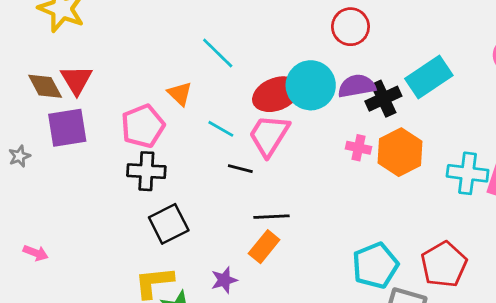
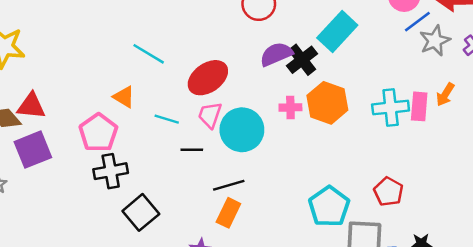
red triangle: (76, 80) -> (31, 106), turned -40
cyan circle: (311, 85) -> (242, 130), moved
pink trapezoid: (269, 135) -> (210, 115), size x0.7
red pentagon: (444, 264) -> (389, 192), size x0.7

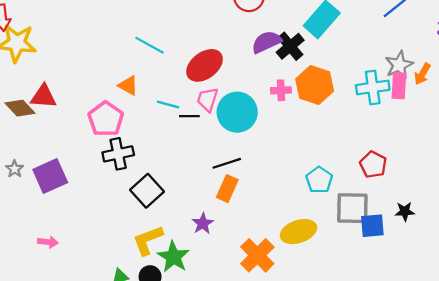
gray star: (435, 41) -> (399, 65), moved
purple square: (33, 150) -> (50, 176), moved
black line: (192, 150) -> (189, 116), moved
cyan pentagon: (329, 207) -> (319, 180), size x0.7

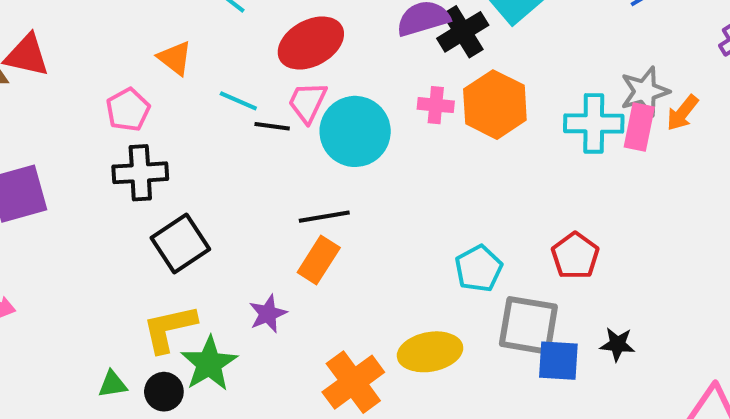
pink pentagon: (106, 119) -> (128, 110), size x0.7

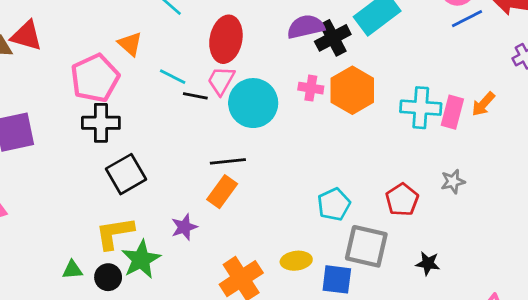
red ellipse: (311, 43) -> (226, 39), turned -54
gray star: (645, 91) -> (453, 181), moved, size x0.7
pink pentagon: (128, 110) -> (95, 78), size x1.6
yellow ellipse: (430, 352) -> (296, 261), size x0.7
blue square: (558, 361) -> (337, 279), moved

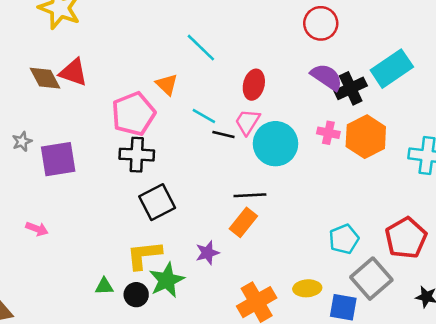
purple semicircle: (306, 27) -> (327, 77), turned 44
red ellipse: (226, 39) -> (254, 85), size x0.7
red pentagon: (402, 200) -> (406, 238), size x1.4
gray square: (366, 246) -> (371, 279), turned 33

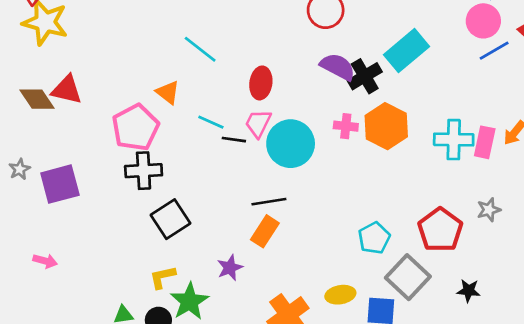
yellow L-shape: (144, 255) -> (162, 277), size x0.7

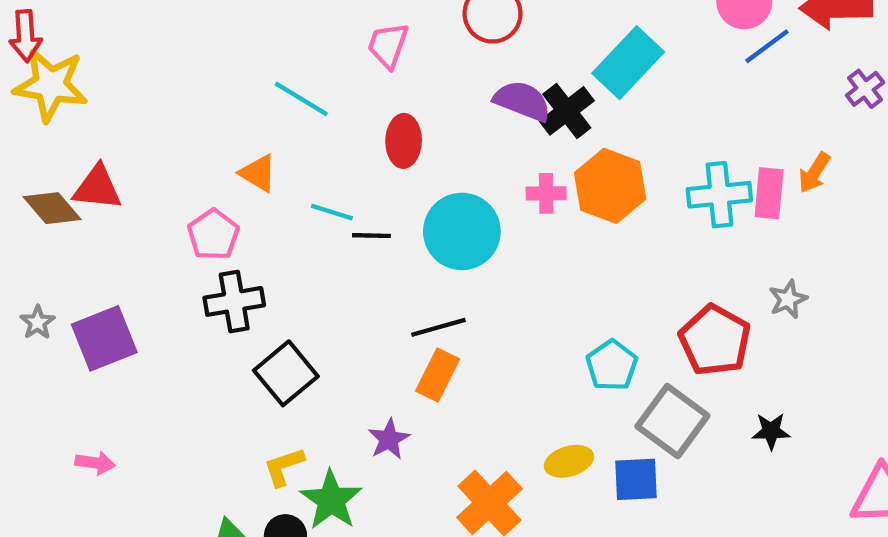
pink trapezoid: (258, 123) -> (388, 45), moved
pink pentagon: (135, 127) -> (213, 235), size x0.7

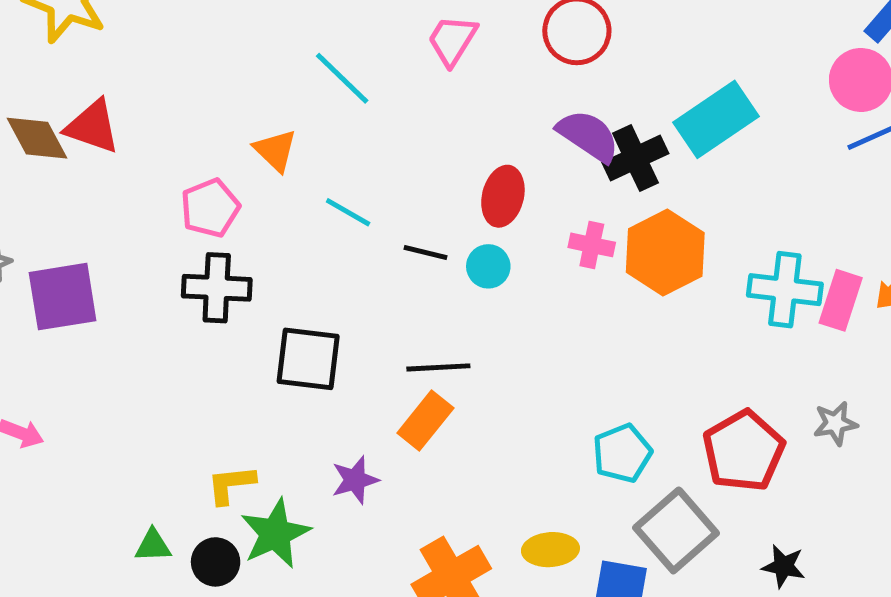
red ellipse: (404, 141) -> (503, 196), moved
cyan circle: (462, 231) -> (488, 266), size x0.5
black line: (371, 236) -> (425, 252), moved
black square: (286, 373) -> (308, 359), moved, turned 34

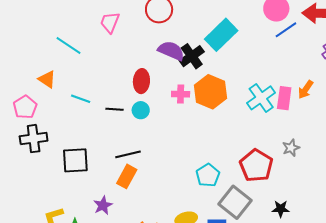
cyan cross: (785, 290) -> (261, 98), turned -32

